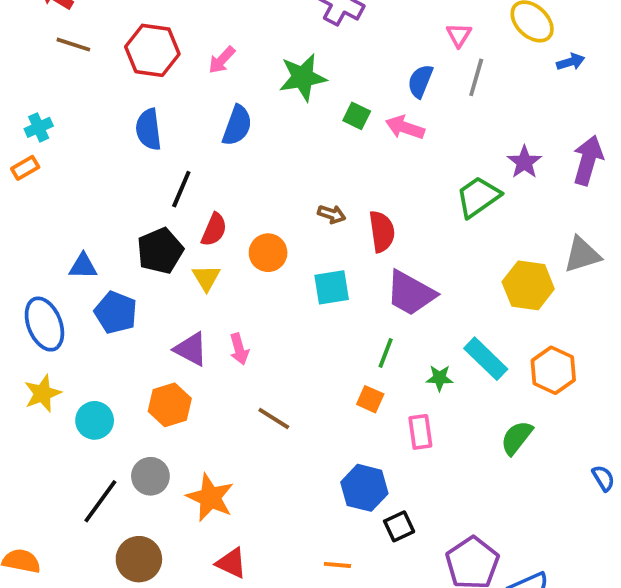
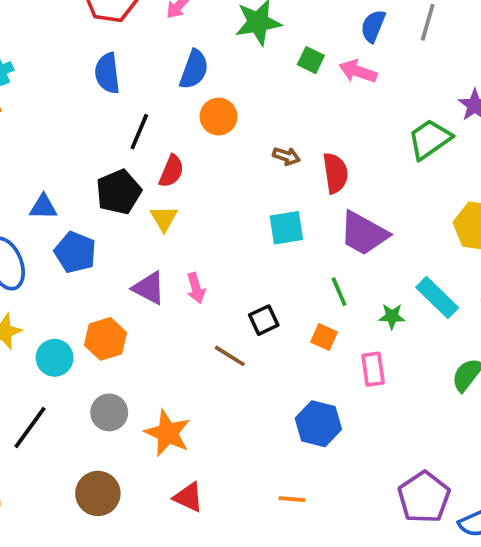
orange circle: (268, 253) -> (219, 117), moved
green line: (386, 353) -> (339, 292), turned -44
orange hexagon: (170, 405) -> (105, 339), moved
black line: (100, 501) -> (30, 428), moved
black square: (399, 526) -> (264, 320), moved

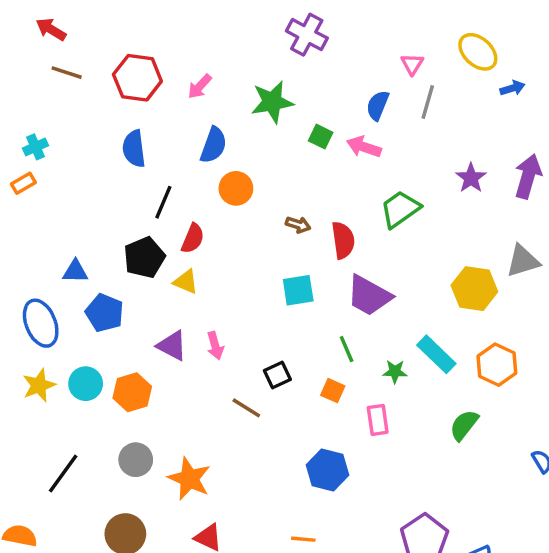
green trapezoid: (430, 139) -> (400, 209), moved
yellow triangle: (164, 218) -> (186, 282), turned -36
cyan circle: (55, 358) -> (86, 384), moved

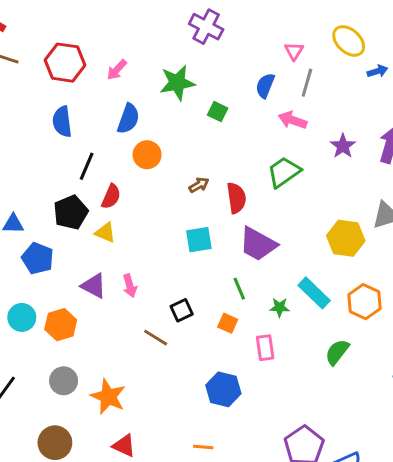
pink arrow: (364, 147) -> (292, 120), moved
brown arrow: (298, 225) -> (199, 185), turned -48

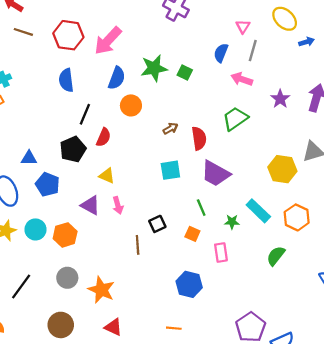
pink arrow: (117, 70) -> (108, 41), size x1.8
green star: (177, 83) -> (154, 68), moved
yellow triangle: (105, 232) -> (107, 176), moved
brown line: (156, 338) -> (138, 245), turned 54

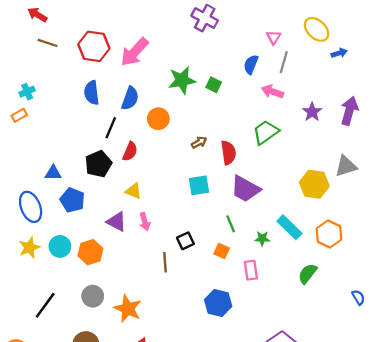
blue semicircle: (117, 78) -> (130, 98), moved

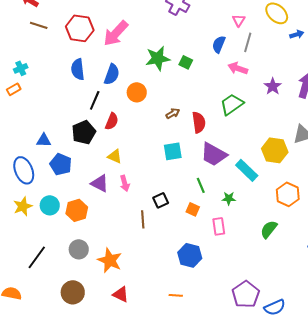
cyan rectangle: (289, 227) -> (247, 170), moved

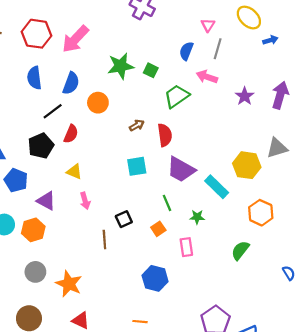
black line: (95, 100) -> (53, 111), turned 30
green trapezoid: (232, 104) -> (177, 96), moved
purple triangle: (100, 183) -> (46, 201), moved
orange square: (193, 209) -> (158, 229), turned 32

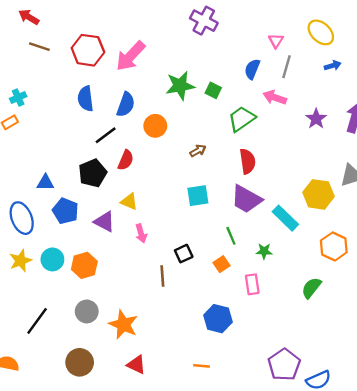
blue arrow: (270, 40) -> (333, 66), moved
red semicircle: (165, 135) -> (248, 161), moved
purple triangle: (46, 201) -> (104, 222), moved

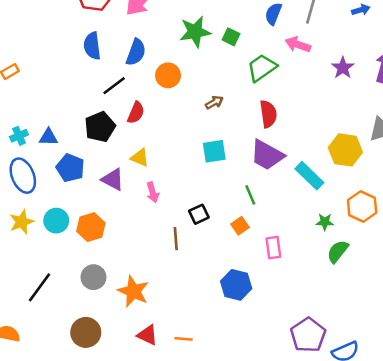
cyan cross: (18, 97) -> (19, 136), moved
green star: (264, 251) -> (325, 222), moved
orange line: (201, 366) -> (183, 339), moved

